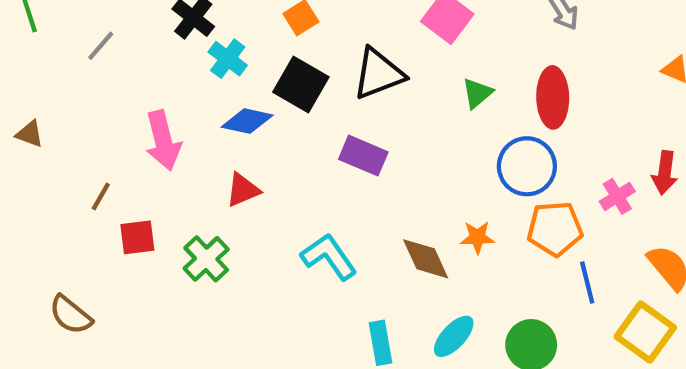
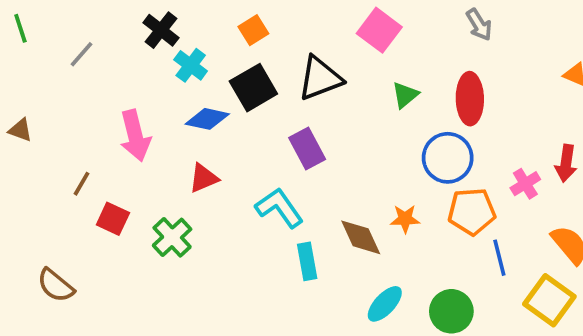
black square: (301, 84) -> (253, 88), turned 30
purple rectangle: (363, 156) -> (307, 149), turned 39
red square: (137, 237) -> (113, 219), turned 32
cyan L-shape: (329, 257) -> (279, 208), moved
cyan rectangle: (381, 343) -> (307, 261), moved

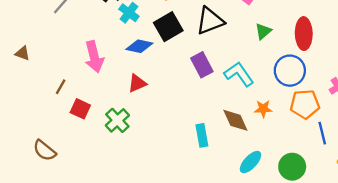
cyan L-shape: (279, 208) -> (239, 74), moved

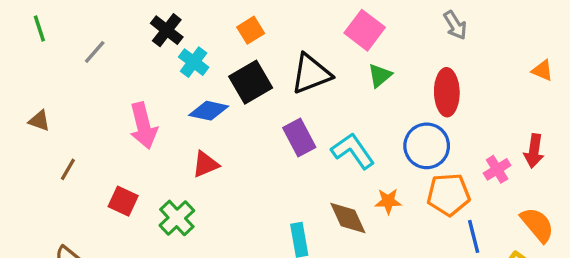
green triangle: (263, 31) -> (380, 75), moved
brown line: (61, 87) -> (68, 169), moved

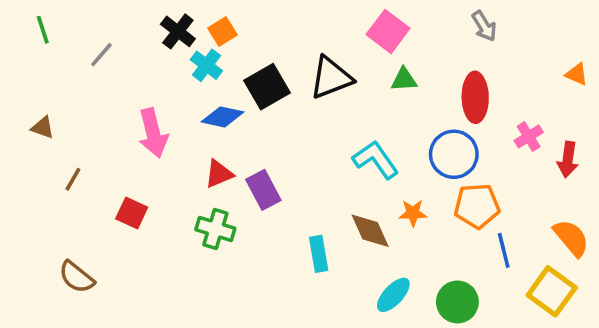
orange square: (251, 30) -> (222, 31), moved
green triangle: (380, 75) -> (404, 80), turned 36
purple rectangle: (299, 137) -> (263, 190), moved
pink cross: (497, 169) -> (529, 136), moved
green cross: (177, 218) -> (215, 229), moved, turned -30

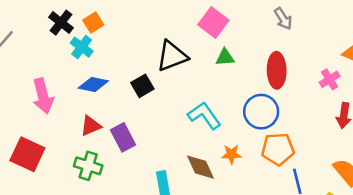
black square: (267, 87) -> (142, 86), moved, size x0.7
pink cross: (529, 136) -> (330, 79), moved
red square: (132, 213) -> (27, 154), size x1.5

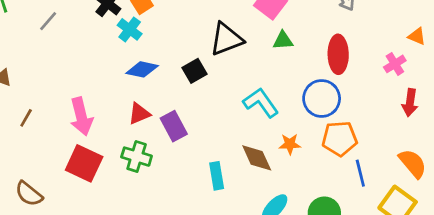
pink arrow: (43, 96) -> (81, 116), moved
red square: (27, 154) -> (84, 163), moved

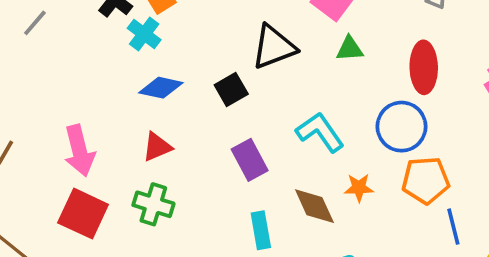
purple rectangle: (174, 126) -> (250, 160), moved

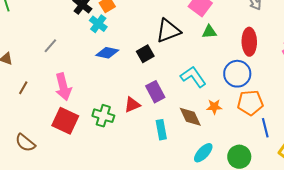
gray line: (35, 23) -> (50, 46), moved
red triangle: (157, 147) -> (132, 105), moved

